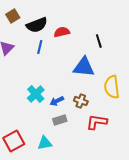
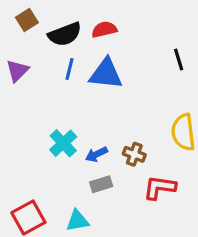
red semicircle: (62, 32) -> (104, 29), moved
black line: (99, 41) -> (179, 60), moved
blue triangle: (84, 67) -> (106, 74), moved

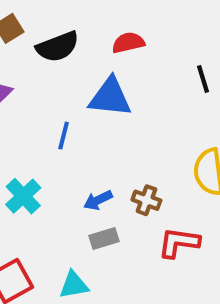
red semicircle: (104, 29) -> (128, 43), moved
blue line: (70, 69) -> (64, 136), moved
cyan cross: (63, 143) -> (23, 196), moved

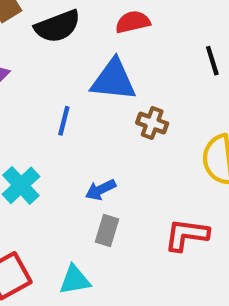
brown cross: (146, 200) -> (152, 123), moved
gray rectangle: (104, 239) -> (107, 231), turned -56

